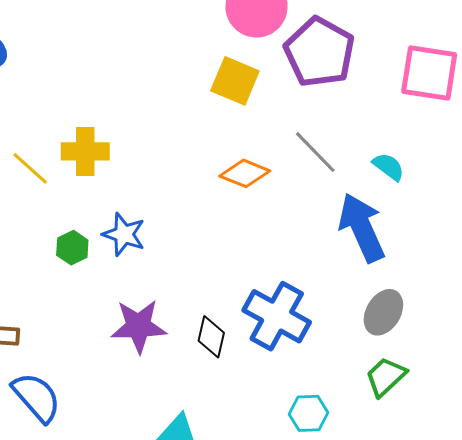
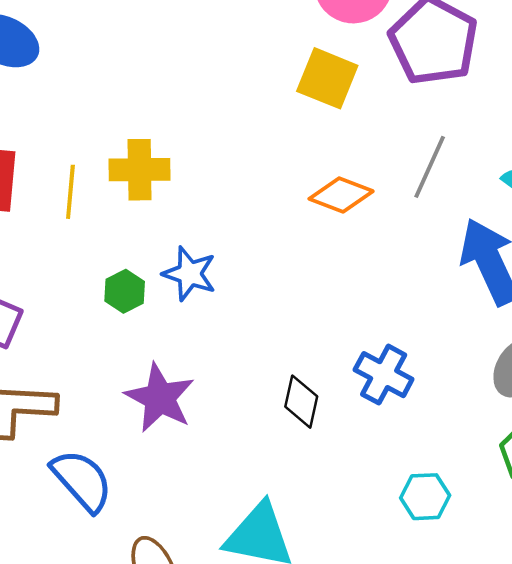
gray line: (315, 152) -> (430, 167), turned 69
yellow line: (30, 168) -> (70, 192), turned 54
blue cross: (277, 316) -> (384, 375), size x0.7
purple star: (139, 326) -> (160, 398), moved, turned 30

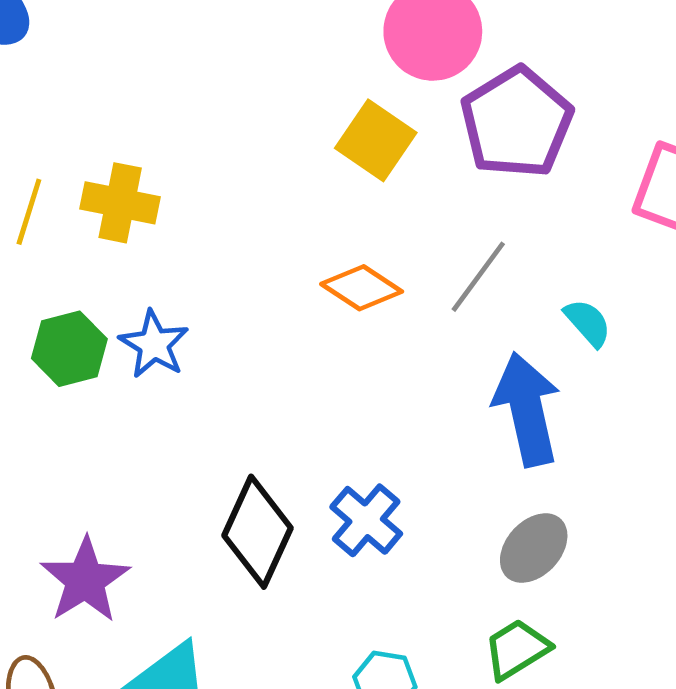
green hexagon: (125, 291) -> (69, 349), size x1.4
purple star: (160, 398) -> (85, 580), moved
black diamond: (301, 402) -> (257, 532), size x1.6

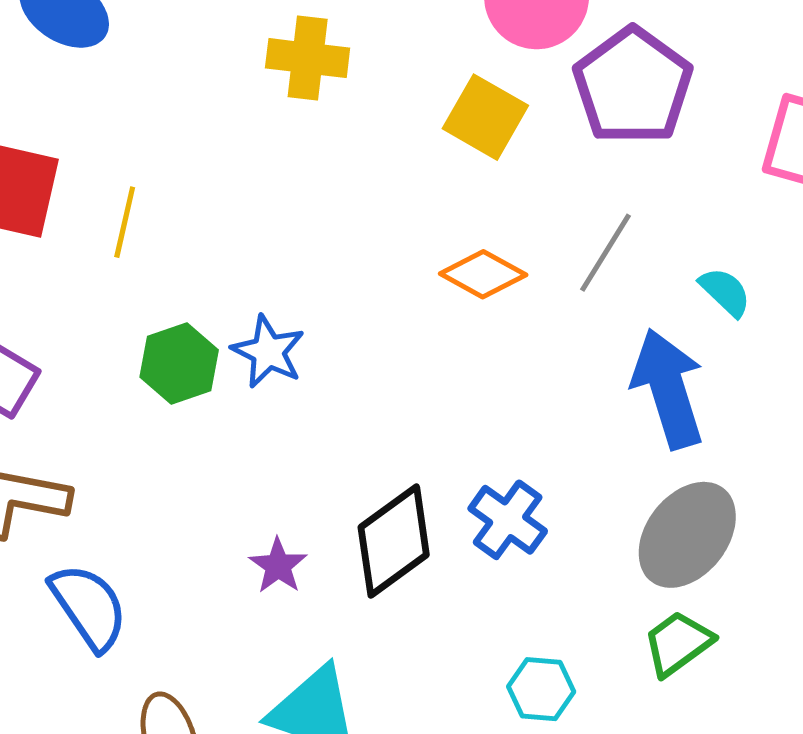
yellow cross: (120, 203) -> (308, 58), moved
black diamond: (257, 532) -> (394, 541), turned 34
gray ellipse: (534, 548) -> (687, 535), size x1.4
purple star: (85, 580) -> (278, 566), moved, size x0.6

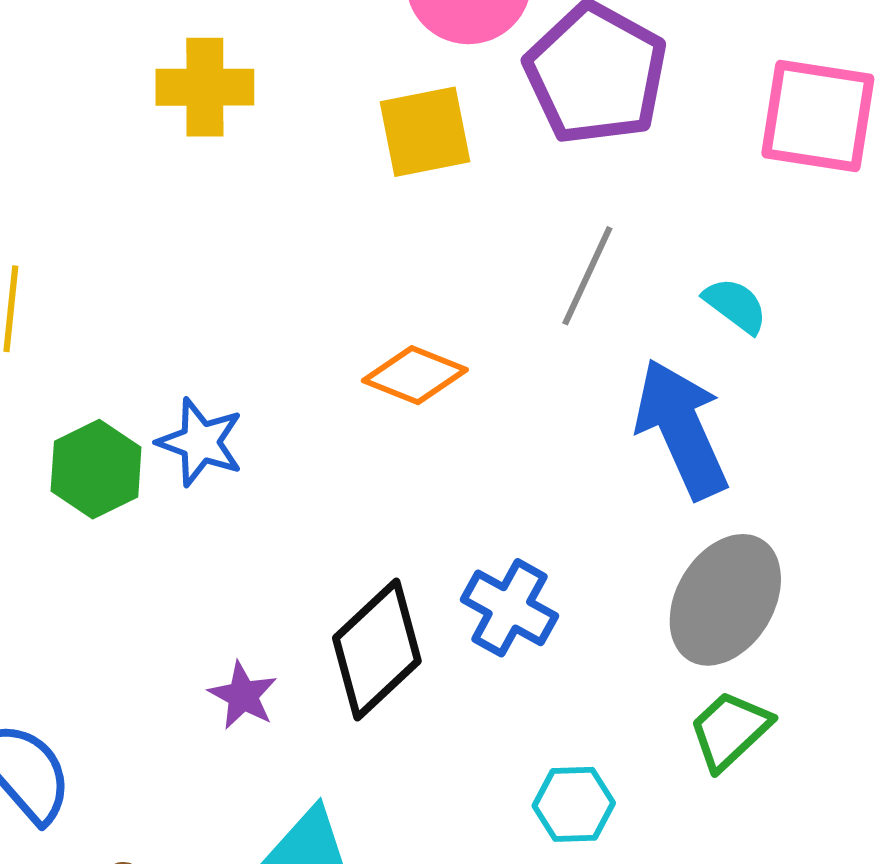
yellow square: (485, 117) -> (425, 132), turned -34
orange diamond: (483, 274) -> (415, 375), moved

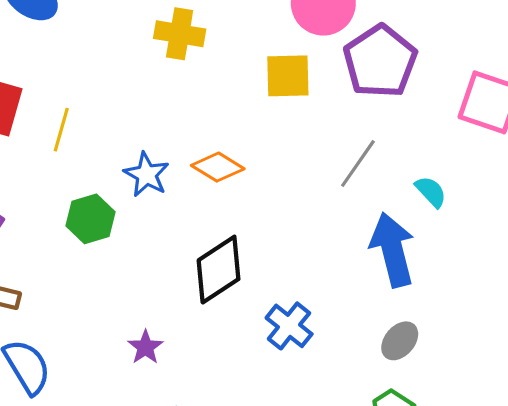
orange diamond: (415, 375) -> (218, 167), moved
blue star: (200, 442) -> (147, 175), moved
gray ellipse: (725, 600) -> (400, 341), size x0.6
black diamond: (377, 650) -> (219, 270), moved

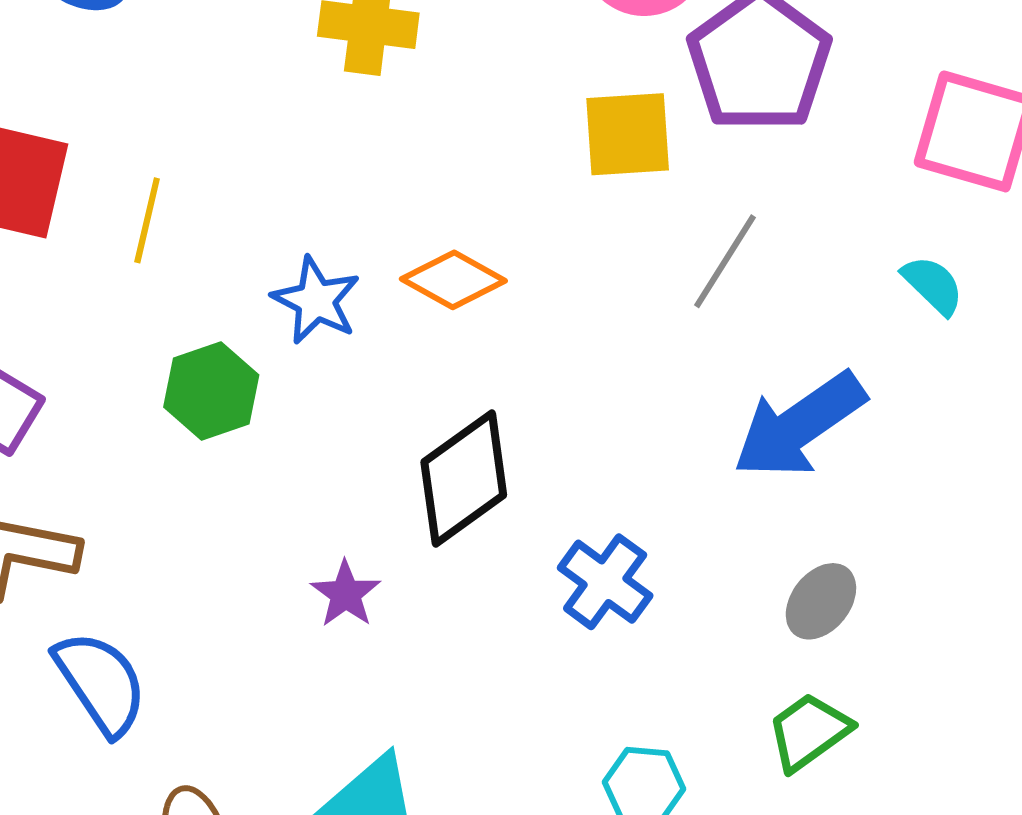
yellow square: (288, 76) -> (628, 134), moved
cyan semicircle: (431, 192) -> (933, 285), moved
blue arrow: (392, 250) -> (799, 425), turned -108
purple star: (145, 347) -> (346, 594), moved

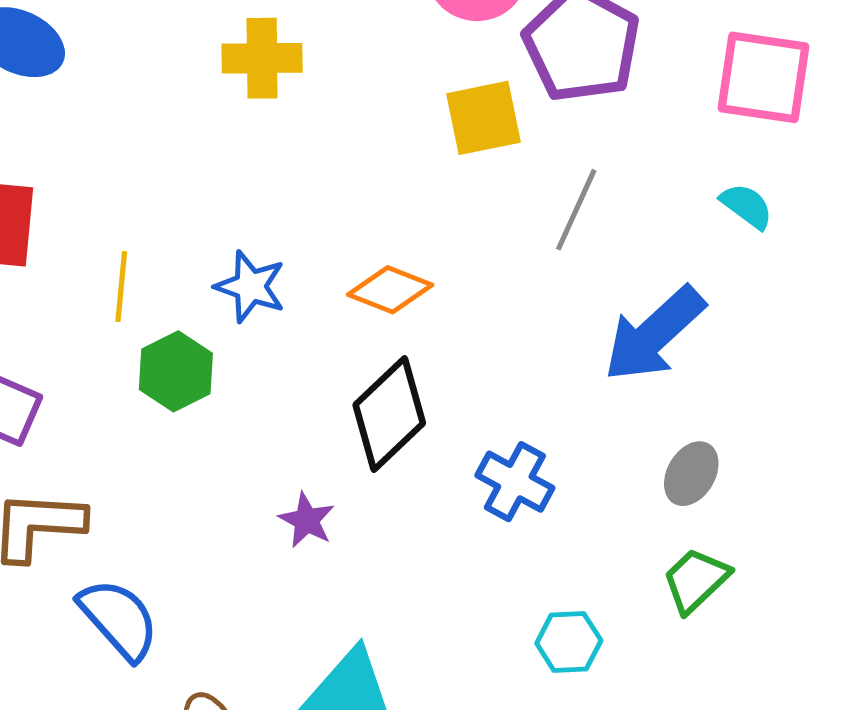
yellow line: (147, 220) -> (121, 287), moved
orange diamond: (453, 280) -> (390, 290), moved

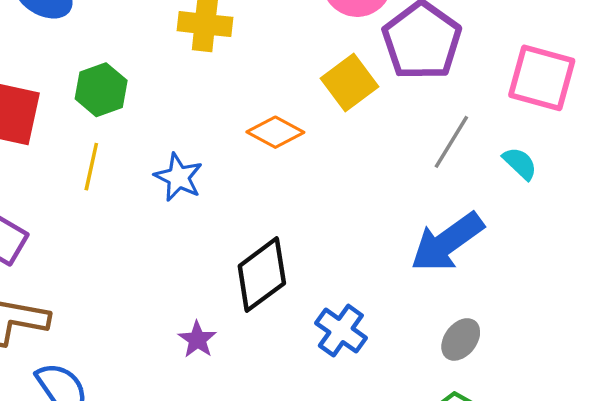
yellow square: (484, 118) -> (350, 83), turned -32
gray line: (576, 210) -> (451, 142), moved
orange diamond: (390, 290) -> (275, 132), moved
green hexagon: (176, 371) -> (101, 90), moved

